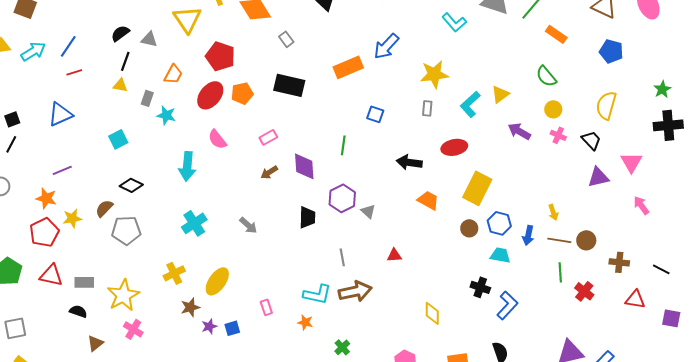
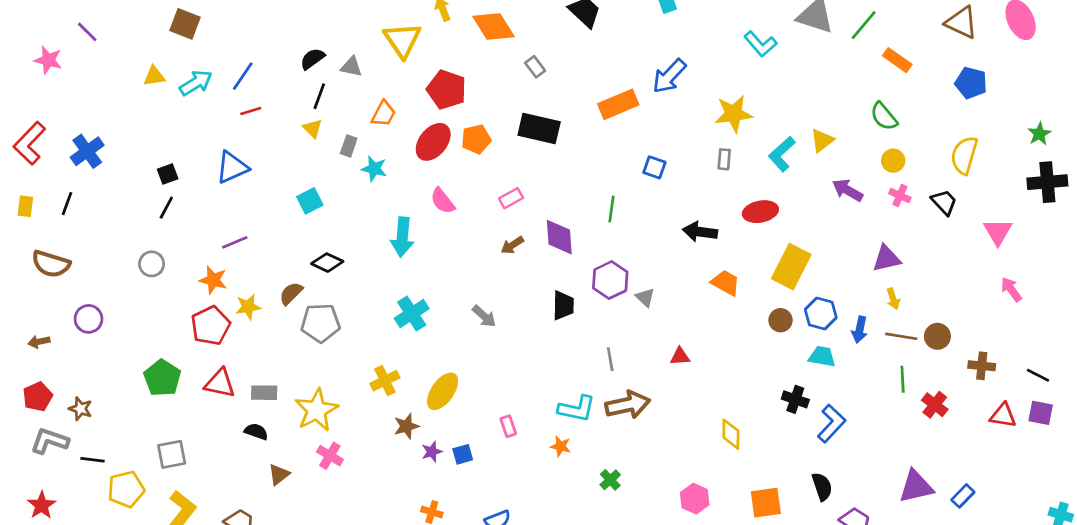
yellow triangle: (120, 85) -> (312, 128), turned 35
purple triangle: (598, 177) -> (886, 259), moved
purple square: (671, 318) -> (1041, 413), moved

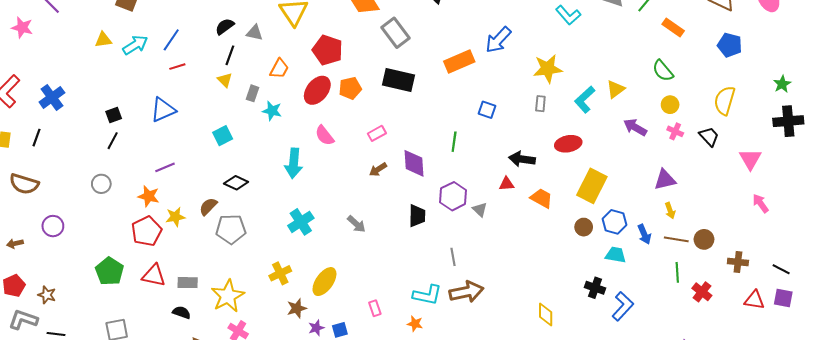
gray rectangle: (535, 67) -> (395, 33), size x1.8
blue arrow: (860, 330) -> (644, 234), turned -36
red triangle: (680, 356) -> (507, 184), moved

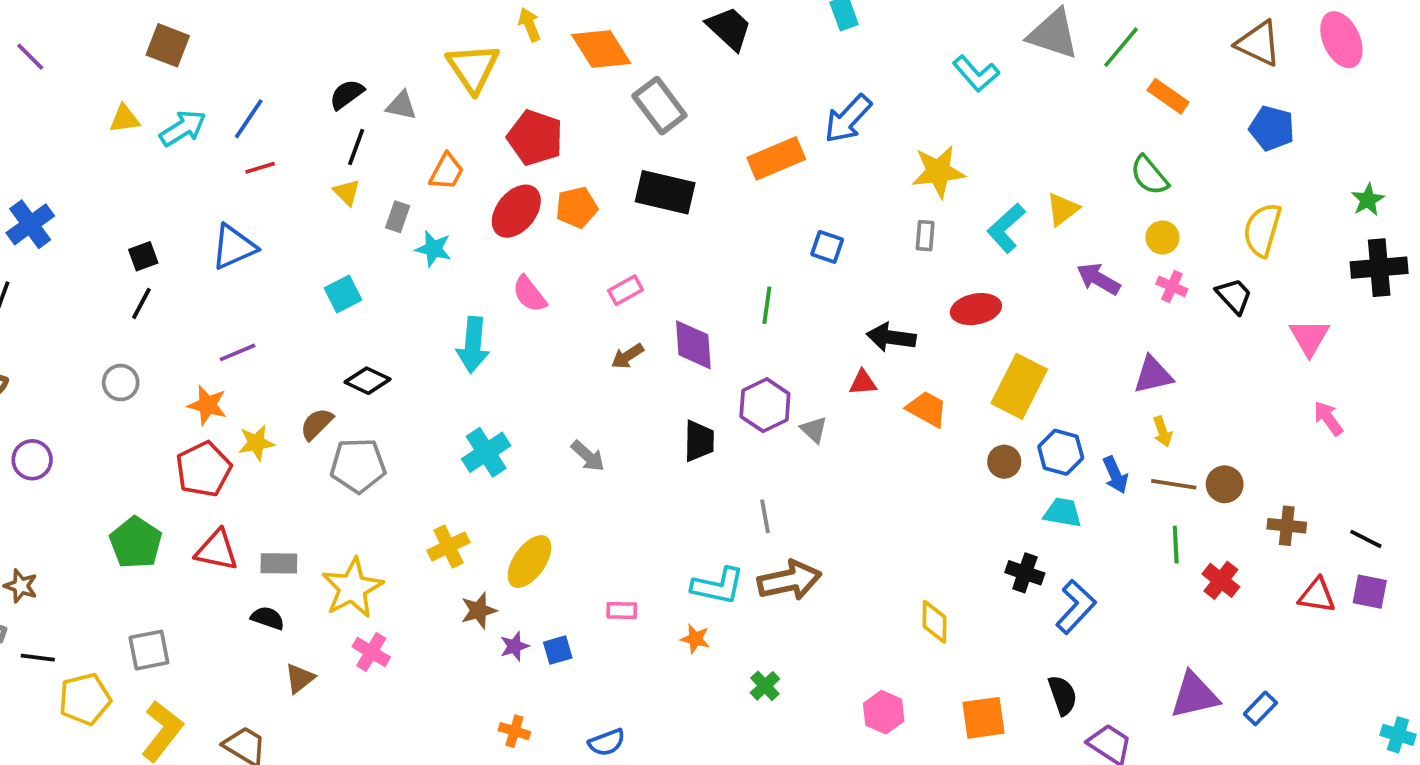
pink rectangle: (375, 308) -> (622, 610), turned -70

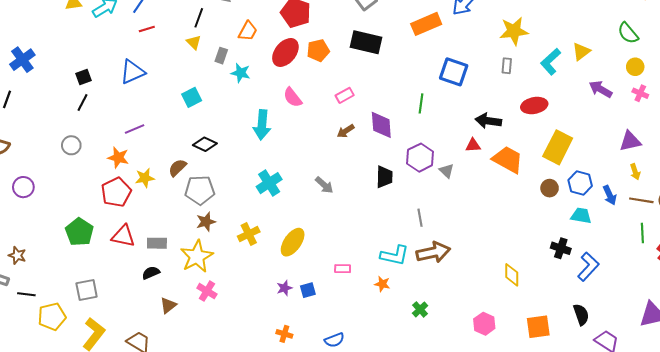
blue square: (827, 247) -> (454, 72), size x1.6
orange trapezoid: (927, 409) -> (508, 160), size x1.4
brown star: (479, 610) -> (206, 222), moved
black semicircle: (268, 618) -> (151, 273), turned -42

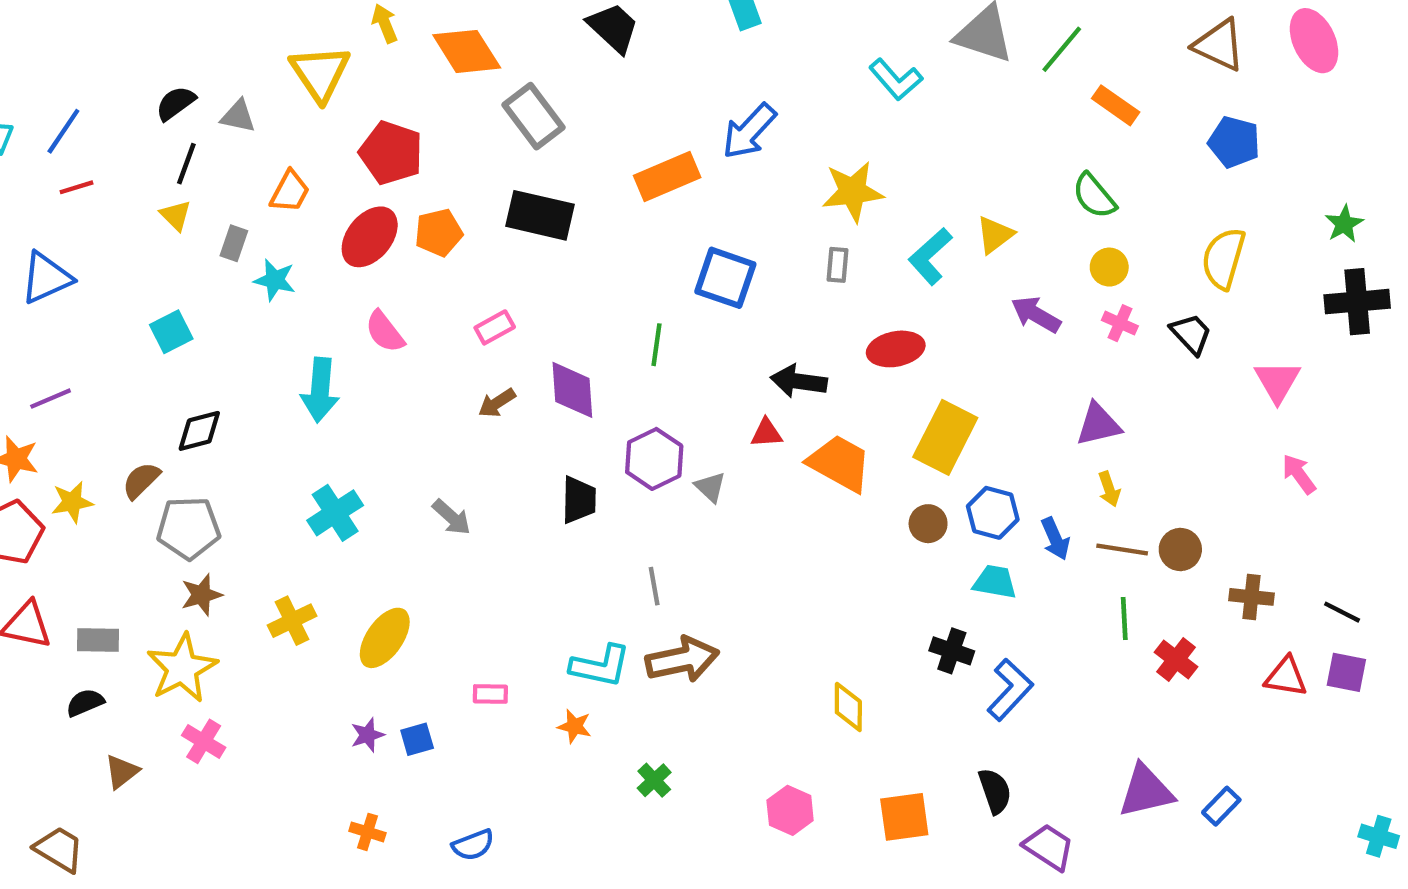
black diamond: (205, 144) -> (199, 431), turned -40

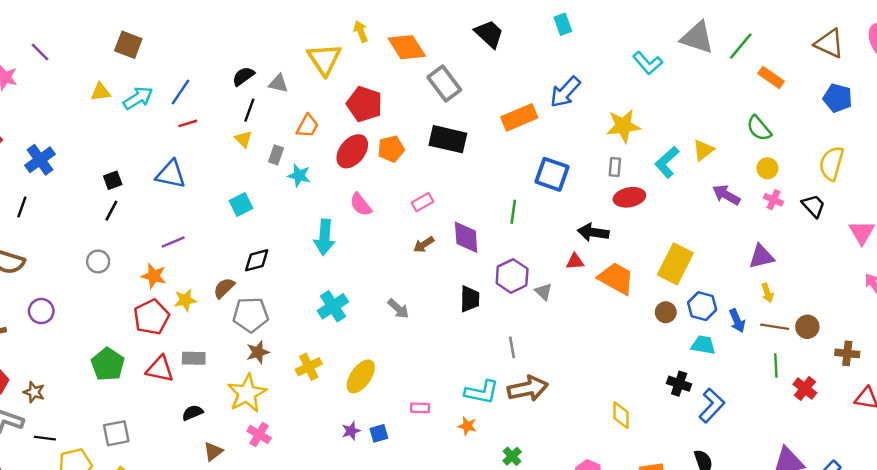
blue triangle: (46, 278) -> (171, 174), turned 36
red ellipse: (896, 349) -> (629, 197), moved
gray rectangle: (98, 640) -> (194, 358), moved

